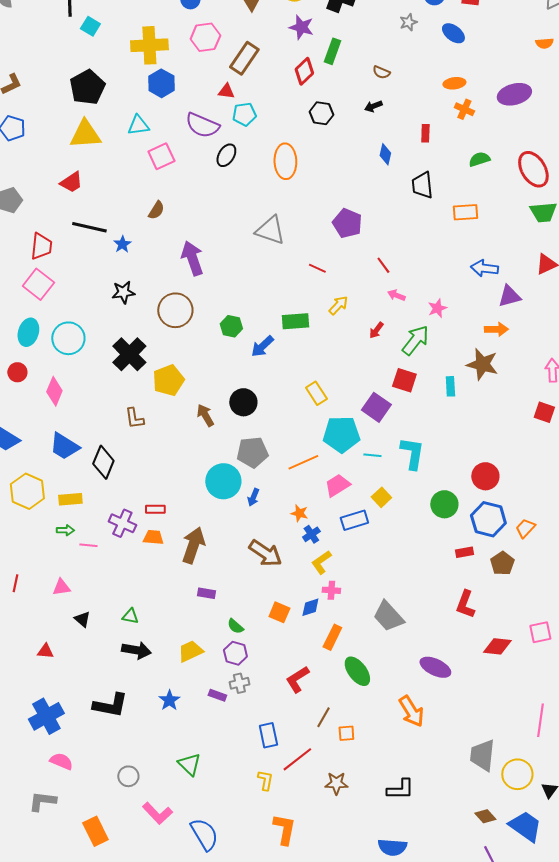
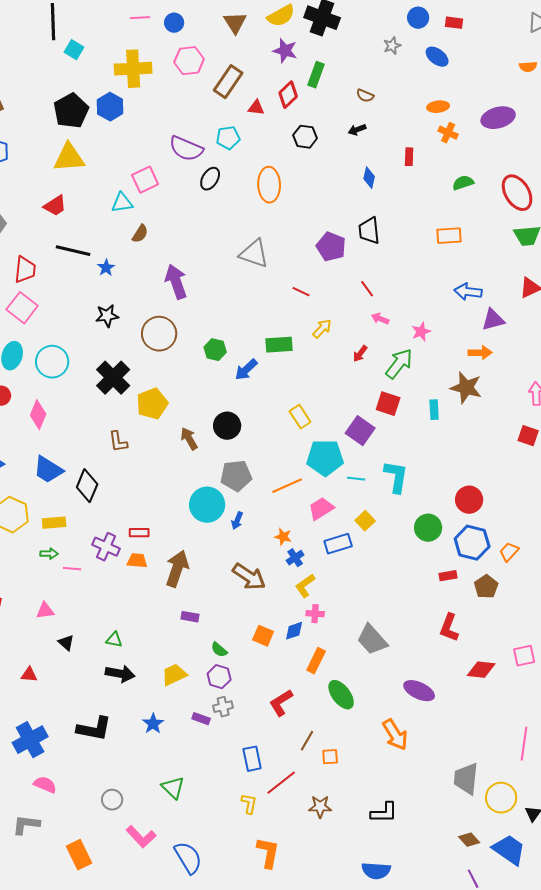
blue hexagon: (161, 83) -> (110, 107), moved
red triangle: (226, 91) -> (256, 108), moved
cyan triangle: (138, 125) -> (122, 203), moved
black trapezoid: (422, 185) -> (369, 231), moved

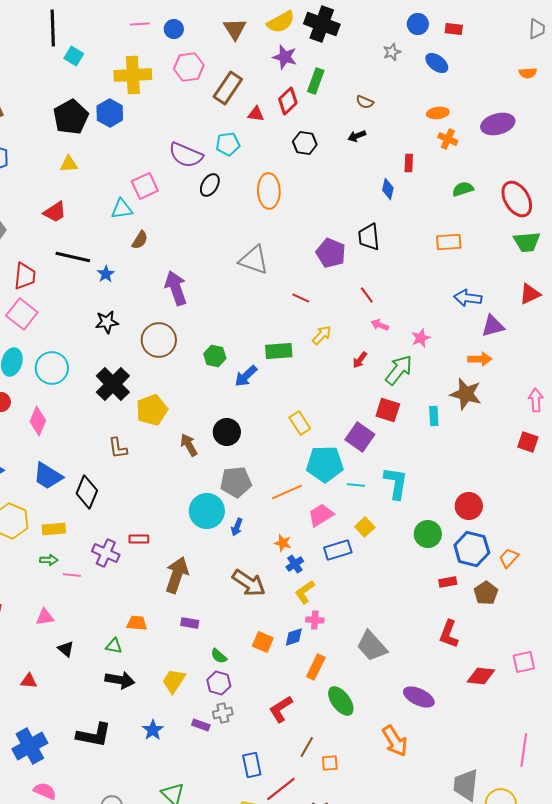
yellow triangle: (69, 158) -> (69, 164), size x0.6
blue diamond: (369, 178) -> (388, 189), moved
orange trapezoid: (137, 561) -> (137, 623), moved
yellow trapezoid: (174, 675) -> (174, 681), turned -32

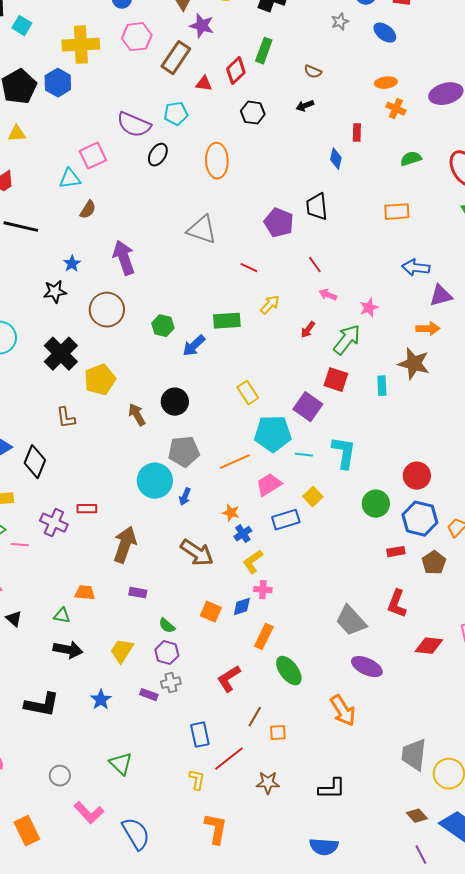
purple star: (285, 57) -> (202, 26), moved
blue star: (106, 274) -> (72, 264), moved
gray trapezoid: (372, 646) -> (351, 621), moved

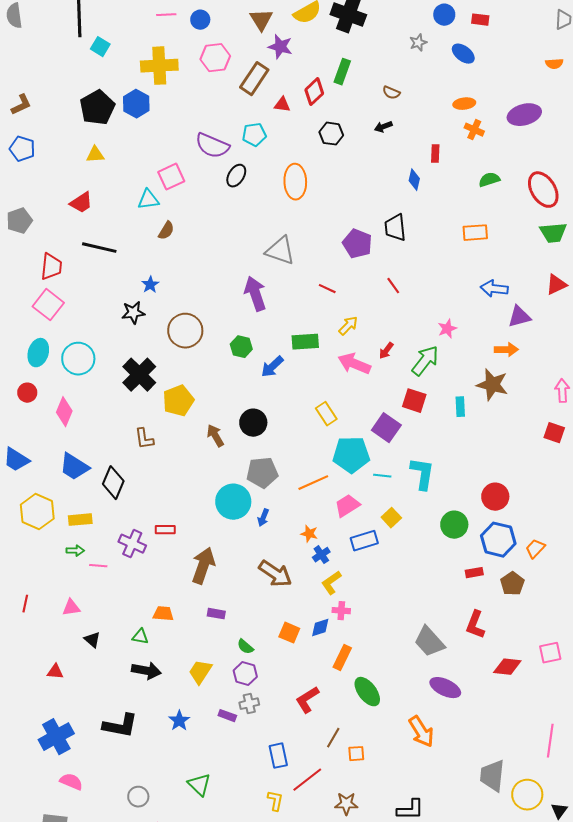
purple arrow: (124, 258) -> (255, 294), moved
pink arrow: (328, 295) -> (354, 364), moved, size x1.8

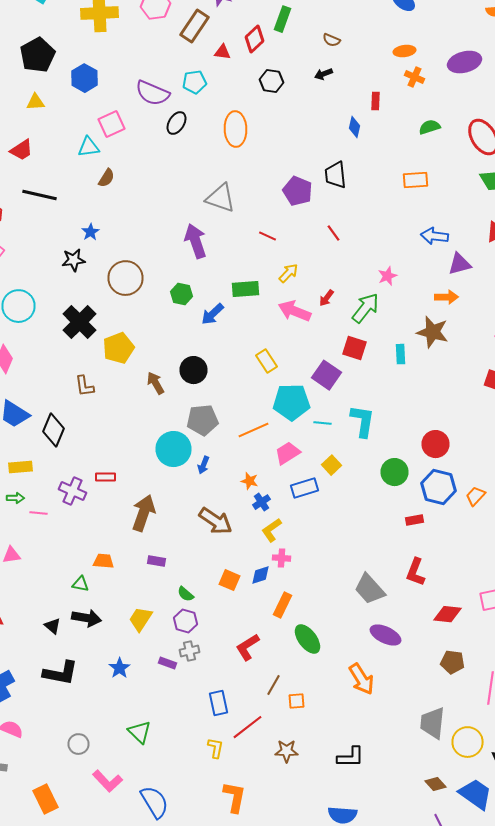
blue hexagon: (136, 104) -> (84, 78), moved
brown pentagon: (512, 584) -> (452, 662), moved, turned -30
black triangle: (92, 640) -> (52, 626), moved

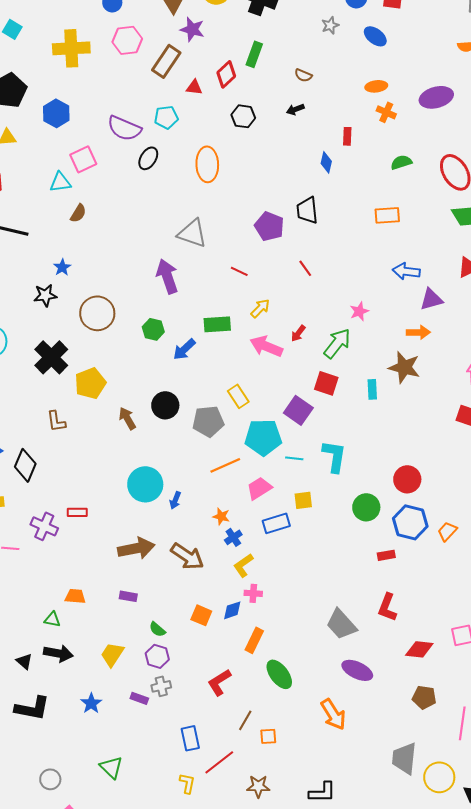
gray pentagon: (202, 420) -> (208, 421), moved
yellow square: (332, 465) -> (303, 500), turned 36
brown arrow: (144, 513) -> (136, 548), moved, turned 60

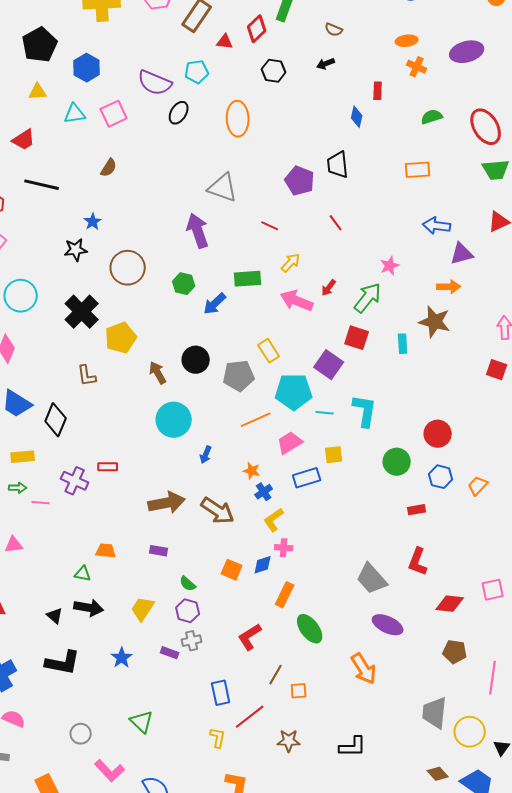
cyan triangle: (60, 182) -> (75, 114), moved
cyan circle: (145, 484) -> (174, 420), moved
blue hexagon: (410, 522) -> (441, 477), size x0.7

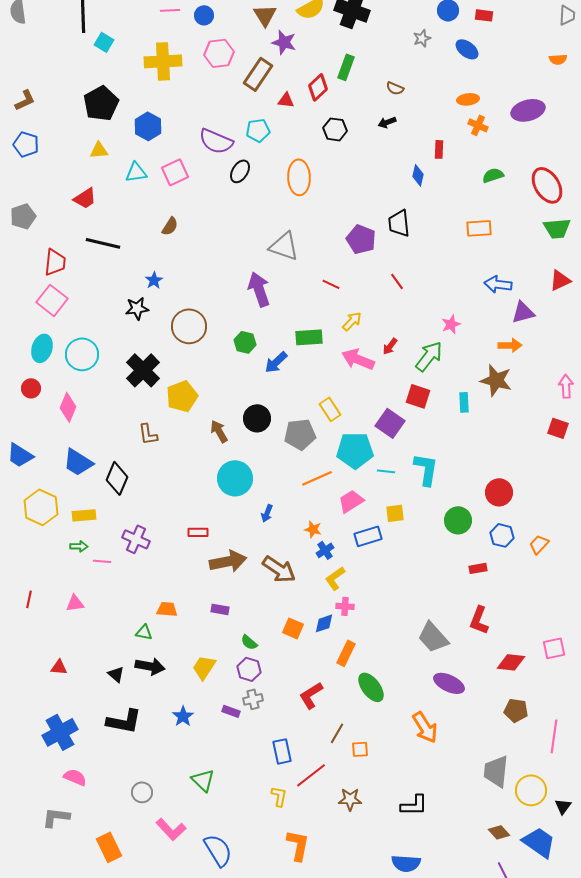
red rectangle: (108, 467) -> (198, 532), moved

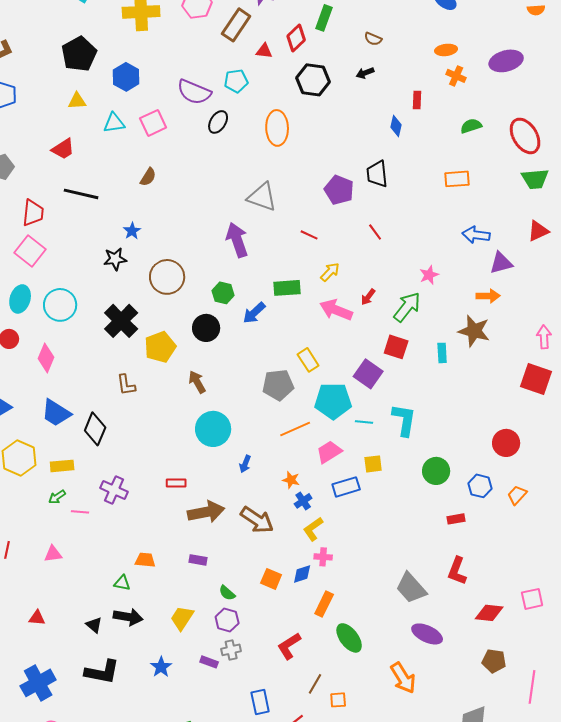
black hexagon: (335, 129) -> (313, 80), size x1.4
black circle: (257, 418) -> (206, 328), moved
red square: (558, 428) -> (536, 379), size x1.5
red circle: (499, 492) -> (506, 443), moved
green arrow: (79, 546) -> (57, 497), turned 144

